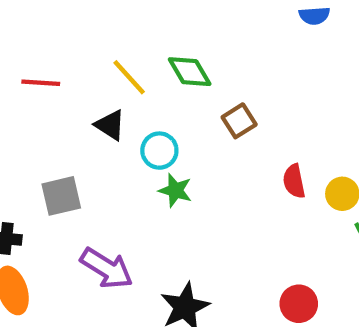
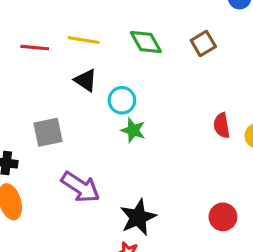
yellow line: (129, 77) -> (84, 40), moved, turned -40
brown square: (239, 121) -> (203, 43), moved

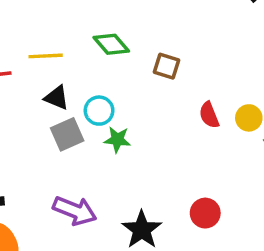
brown square: (203, 43) -> (167, 66), moved, turned -30
gray square: (48, 132) -> (67, 134), moved
red circle: (223, 217) -> (205, 213), moved

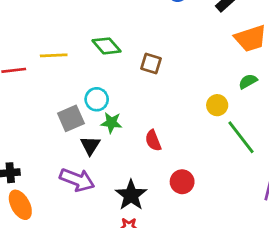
black triangle: (57, 98) -> (90, 145), moved, turned 40
red semicircle: (209, 115) -> (153, 141), moved

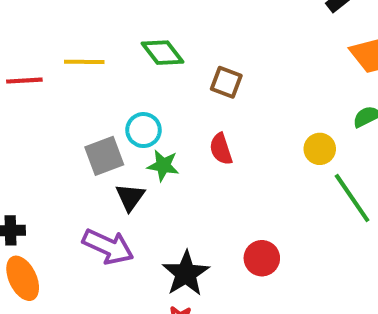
red semicircle: (153, 141) -> (221, 149), moved

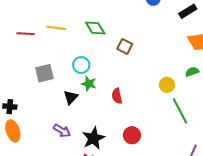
red semicircle: (221, 149) -> (117, 96), moved
gray square: (104, 156) -> (44, 73), moved
purple arrow: (108, 246) -> (62, 131), moved, size x0.7

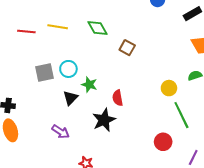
cyan circle: (81, 65) -> (68, 69), moved
red circle: (132, 135) -> (163, 142), moved
black star: (94, 138) -> (104, 120), moved

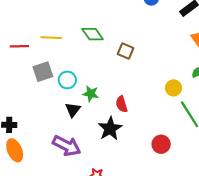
gray square: (44, 72) -> (43, 72), moved
purple arrow: (61, 132) -> (67, 146), size x1.5
red circle: (163, 142) -> (161, 144), moved

